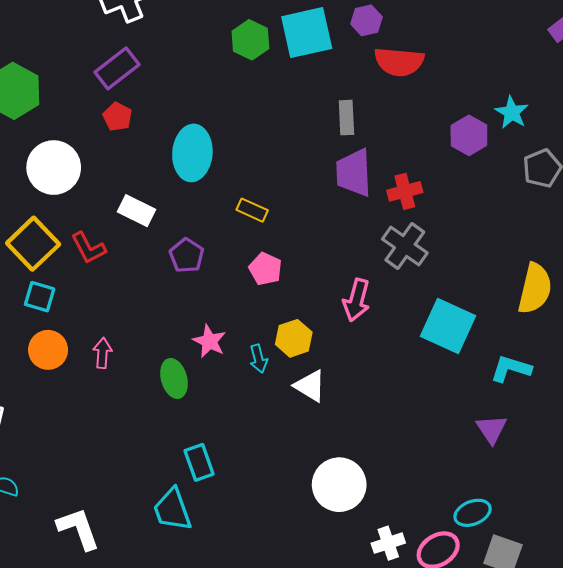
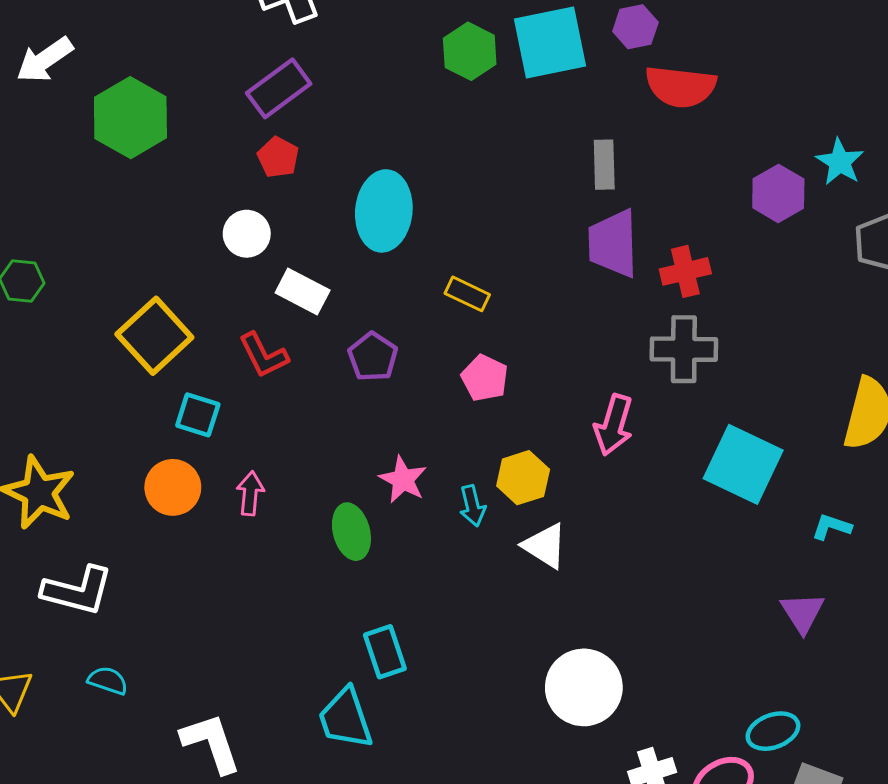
white circle: (54, 168) -> (247, 234), moved, size x0.6
gray cross: (405, 246) -> (684, 349), turned -36
red L-shape: (88, 248) -> (263, 355), moved
cyan square: (40, 297) -> (198, 415), moved
cyan L-shape: (511, 369) -> (832, 527), size x0.7

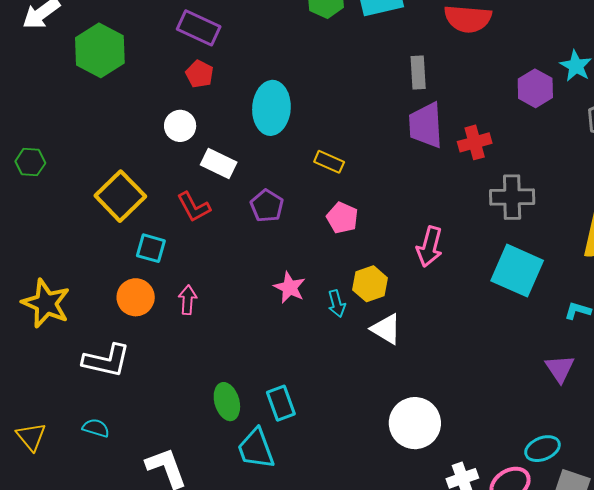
purple rectangle: (279, 88) -> (199, 28), turned 63
gray cross: (684, 349) -> (512, 197), moved
green ellipse: (351, 532) -> (227, 402), moved
white L-shape: (77, 591) -> (106, 360), moved

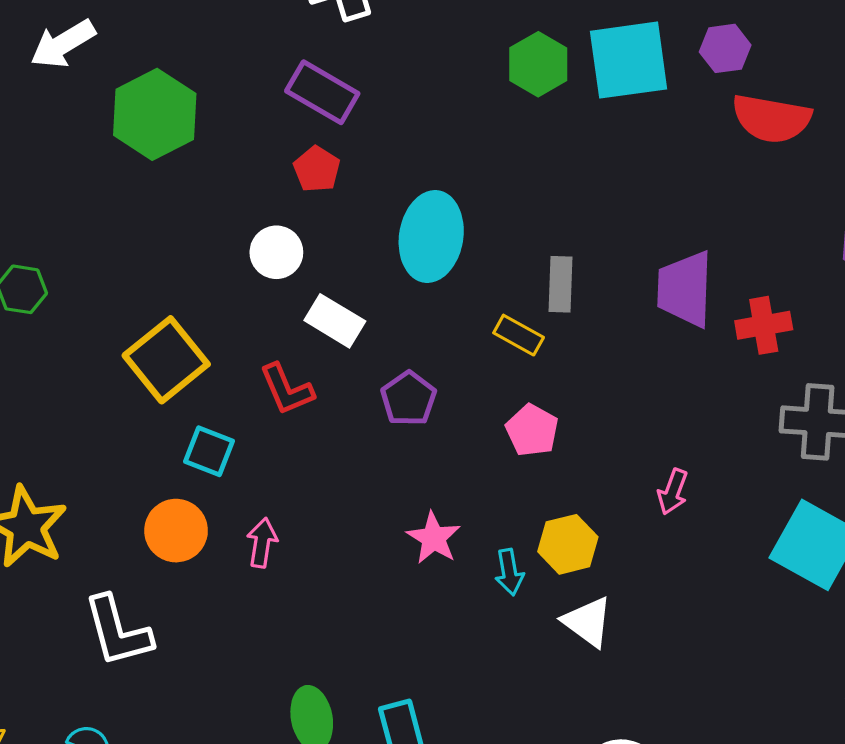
gray rectangle: (418, 73) -> (561, 284), moved
pink arrow: (430, 247) -> (673, 492), size x0.7
white L-shape: (106, 360) -> (118, 631), turned 57

